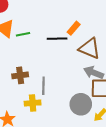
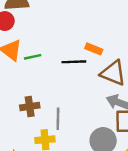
orange rectangle: (74, 28) -> (94, 49), turned 72

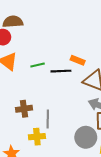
green line: (33, 57) -> (38, 65), moved

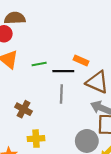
brown cross: (24, 109) -> (23, 109), turned 35
gray line: (48, 119) -> (61, 94), moved

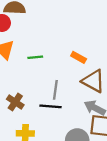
black line: (63, 71) -> (50, 106), moved

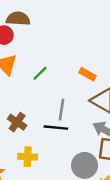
green line: (35, 57) -> (40, 73), turned -40

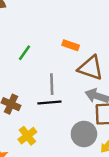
yellow cross: (28, 157) -> (27, 136), turned -30

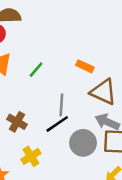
black line: (49, 102) -> (57, 124), turned -35
gray circle: (84, 134) -> (83, 143), moved

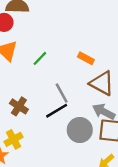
gray line: (61, 105) -> (62, 93), turned -36
yellow cross: (31, 156) -> (14, 139), moved

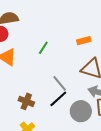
green line: (40, 58) -> (43, 48), moved
orange rectangle: (86, 58) -> (84, 41), moved, turned -32

